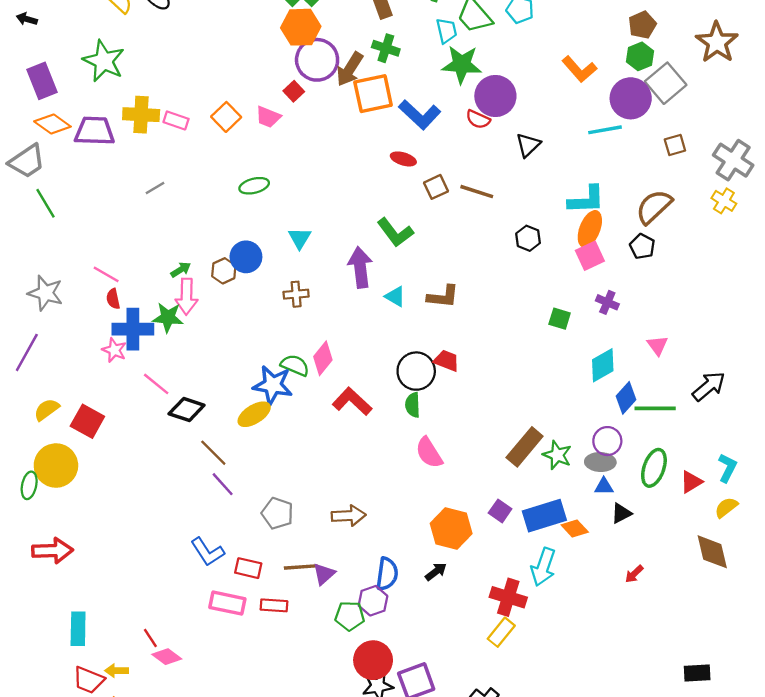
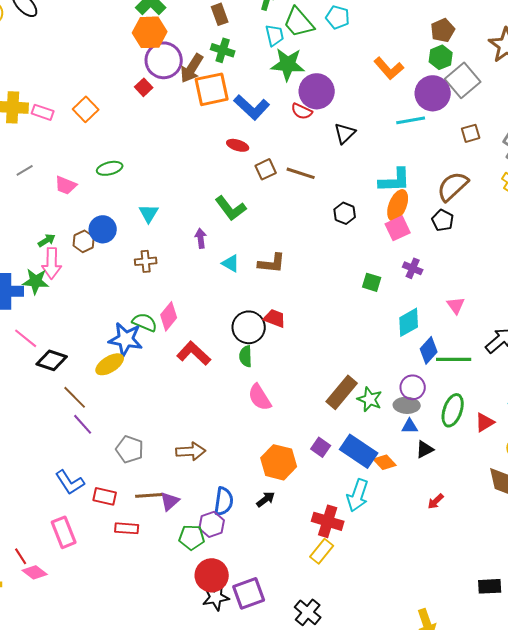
pink trapezoid: (268, 117) -> (66, 185), moved
purple arrow: (360, 267) -> (201, 238), size x0.6
blue rectangle: (544, 516) -> (359, 451), turned 51
pink rectangle: (227, 603) -> (64, 532), moved, turned 56

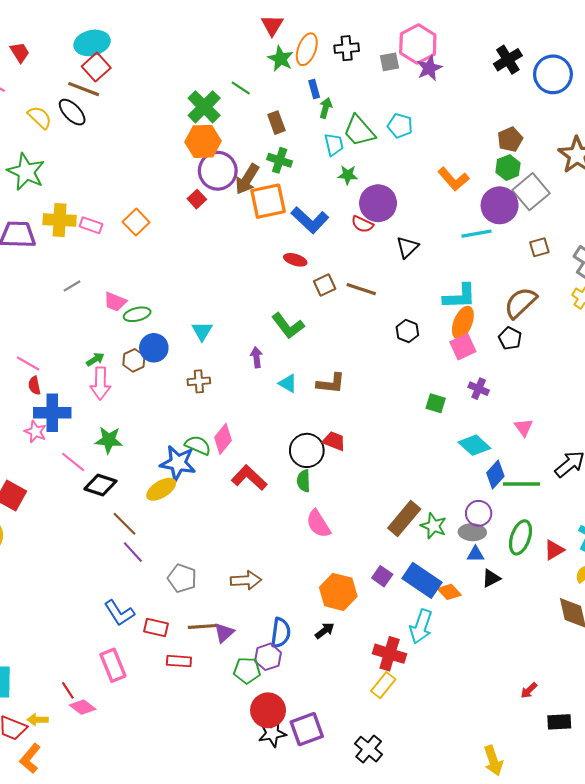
green star: (288, 64) -> (348, 175), size x0.6
green ellipse: (110, 168) -> (137, 314), moved
green star: (36, 281) -> (109, 440), moved
cyan diamond: (409, 322) -> (474, 445), turned 72
red arrow: (436, 501) -> (529, 690), moved

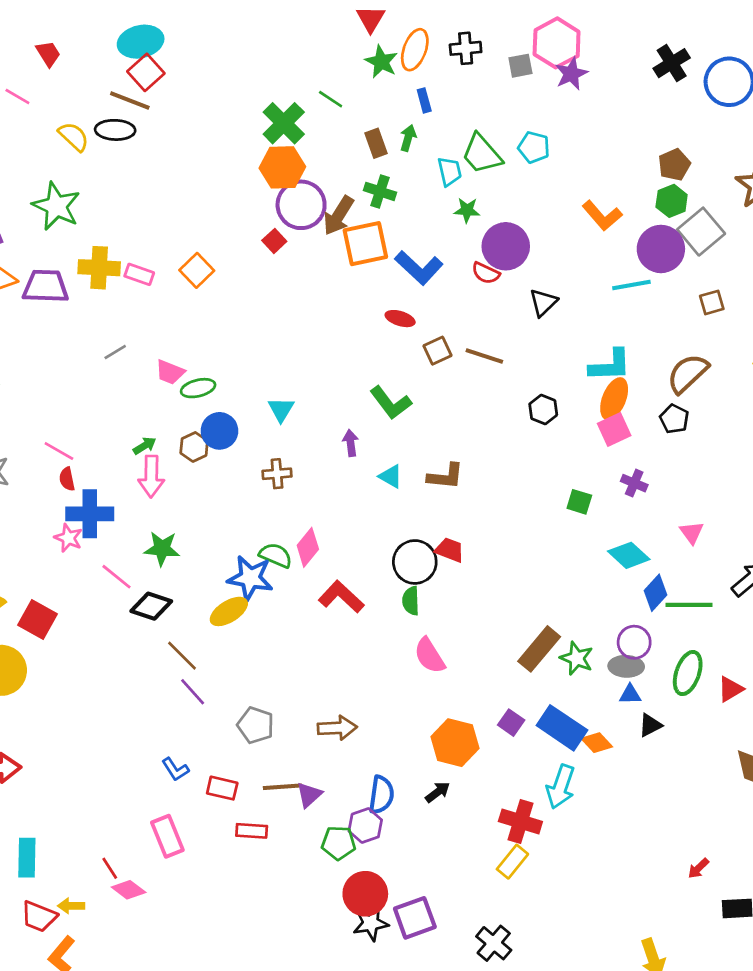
green arrow: (326, 108) -> (408, 138), moved
black ellipse: (72, 112) -> (115, 130), turned -44
blue L-shape: (119, 613) -> (175, 769), size x0.7

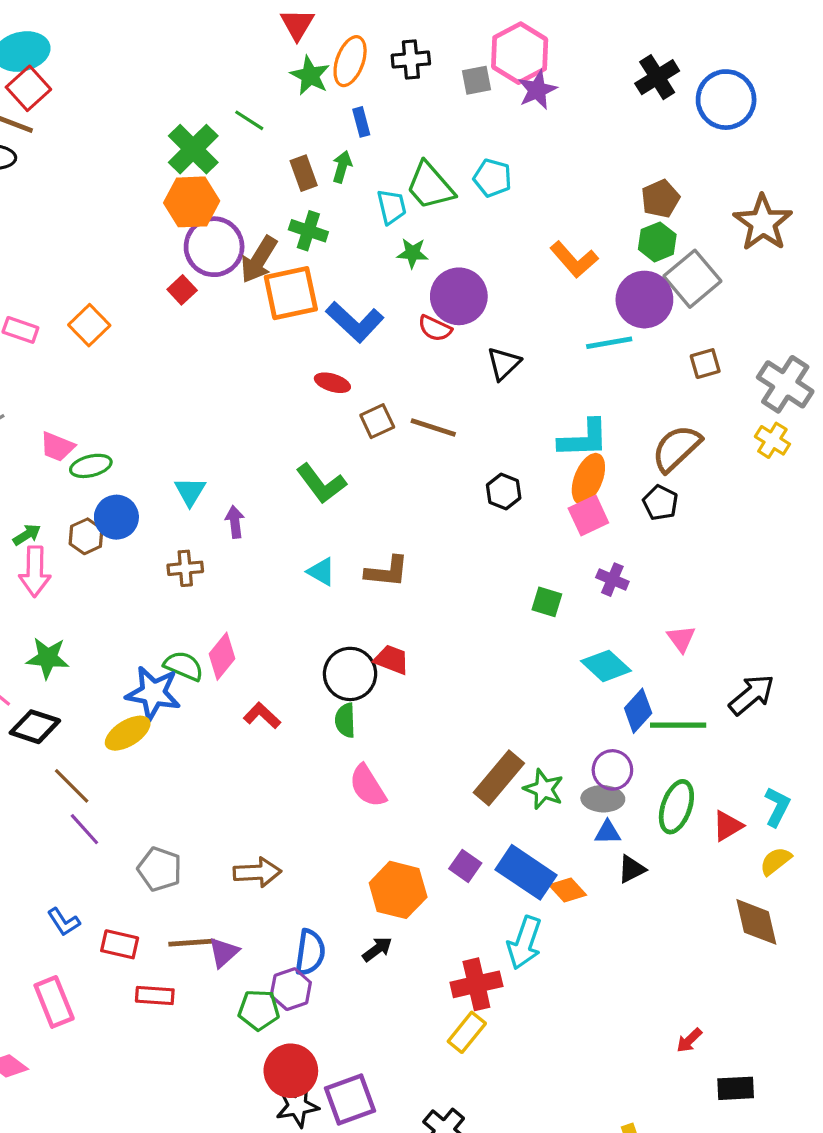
purple arrow: (351, 443) -> (235, 522), moved
red L-shape: (341, 597) -> (262, 716), size x0.7
red cross: (520, 822) -> (476, 984), turned -30

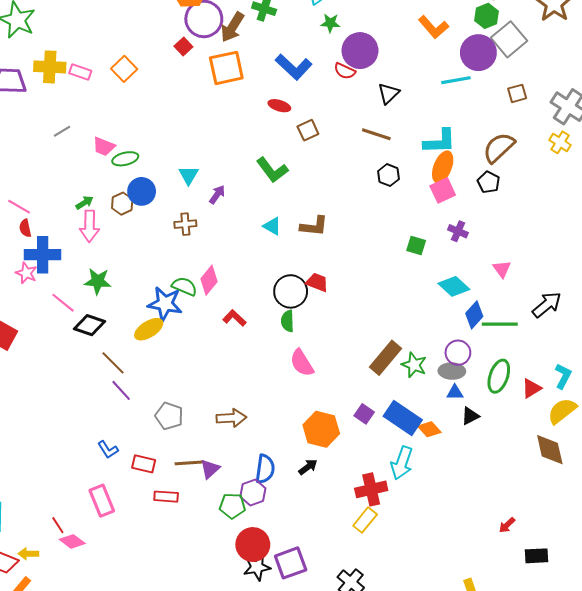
orange square: (291, 293) -> (226, 68), moved
brown line: (433, 428) -> (376, 134), moved
purple arrow: (235, 522) -> (217, 194), turned 42
yellow semicircle: (776, 861) -> (562, 411), size x1.4

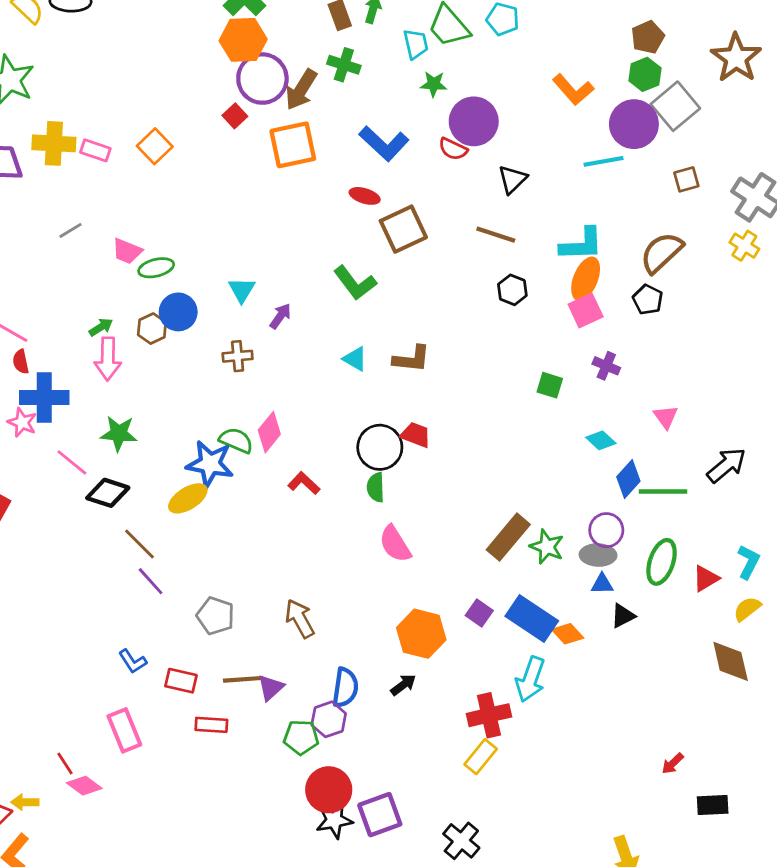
brown square: (308, 130) -> (403, 229), size x1.6
cyan diamond: (454, 286) -> (601, 440), size x0.7
yellow semicircle: (562, 411) -> (747, 609), size x0.7
brown arrow: (231, 418) -> (300, 619), turned -116

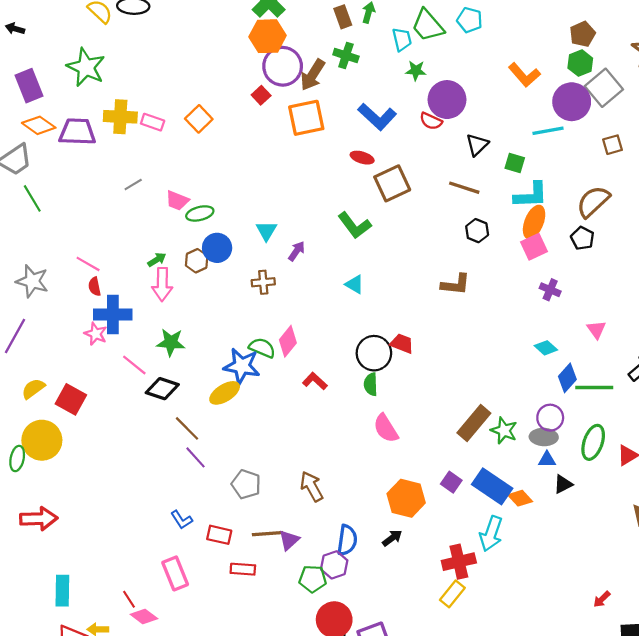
brown L-shape: (412, 359) -> (456, 284), moved
green square: (550, 385) -> (515, 163), moved

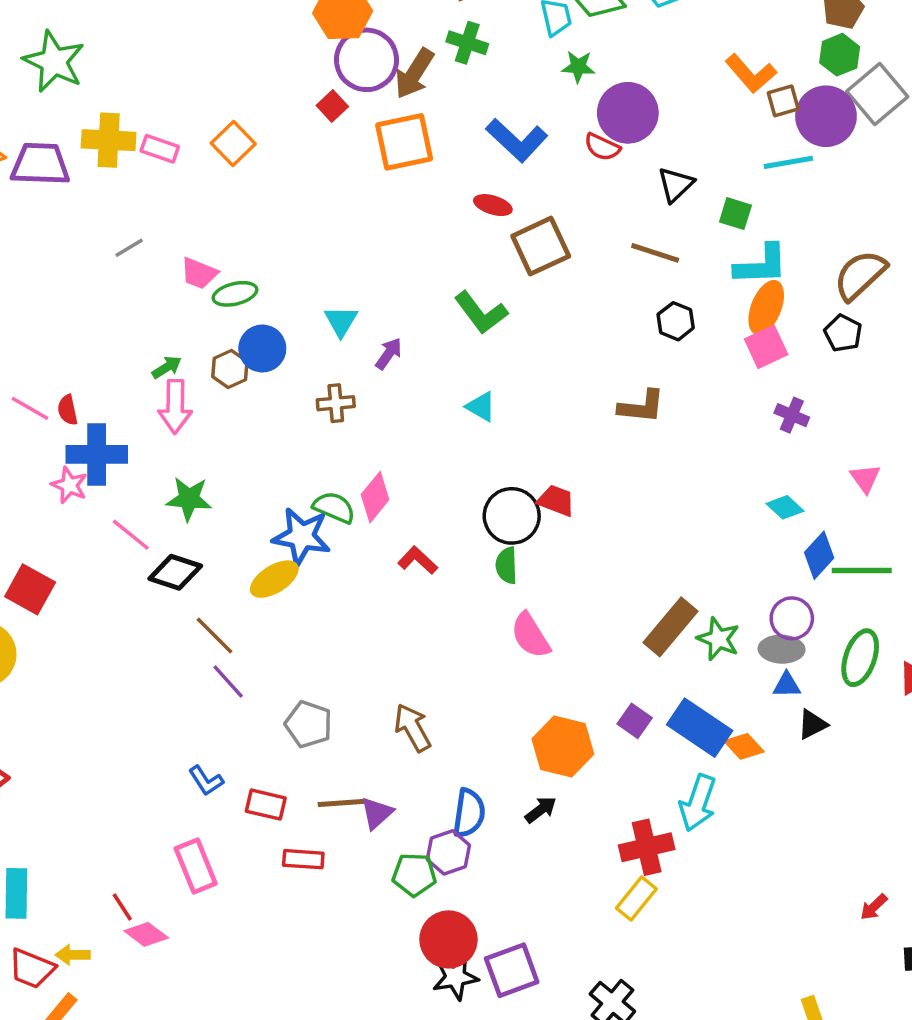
brown square: (612, 145) -> (783, 101), moved
pink line: (88, 264) -> (30, 408), moved

